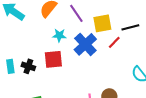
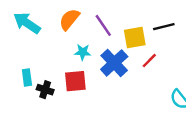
black line: (130, 27) -> (164, 27), moved
cyan rectangle: (10, 66) -> (27, 78), moved

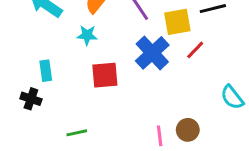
cyan star: (83, 52) -> (87, 35), moved
black cross: (45, 90) -> (31, 99), moved

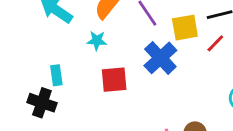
red line: (195, 50) -> (215, 43), moved
black cross: (31, 99) -> (42, 103), size x1.4

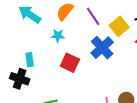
yellow square: (185, 28) -> (119, 26), turned -30
red square: (114, 80) -> (70, 63), turned 30

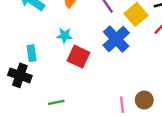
cyan star: (58, 36) -> (64, 35), moved

